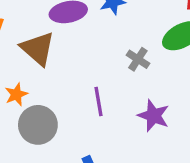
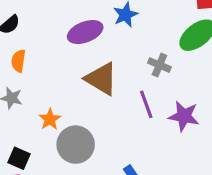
brown triangle: (38, 49) -> (101, 79), moved
purple line: (99, 102) -> (146, 104), moved

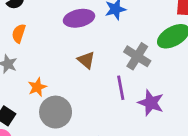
gray cross: (159, 65) -> (137, 56), size x1.4
brown triangle: (101, 79) -> (86, 60), size x0.6

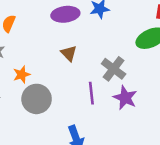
gray cross: (137, 56) -> (114, 69), moved
purple line: (121, 88) -> (91, 93), moved

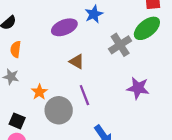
gray cross: (114, 69) -> (120, 45), moved, turned 35
purple line: (91, 93) -> (84, 95), moved

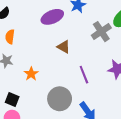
purple line: (84, 95) -> (84, 75), moved
gray circle: (59, 110) -> (60, 99), moved

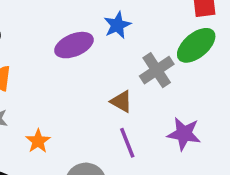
brown triangle: (64, 47) -> (121, 102), moved

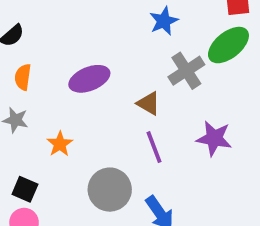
blue star: (117, 25) -> (164, 21), moved
purple ellipse: (74, 45) -> (89, 79), moved

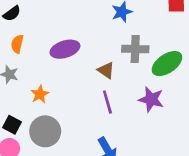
green ellipse: (228, 45) -> (167, 64), moved
gray cross: (186, 71) -> (135, 49), turned 30
gray circle: (110, 190) -> (45, 131), moved

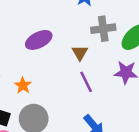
brown triangle: (106, 70) -> (80, 53), turned 35

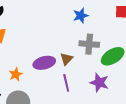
purple ellipse: (39, 40) -> (44, 63), moved

